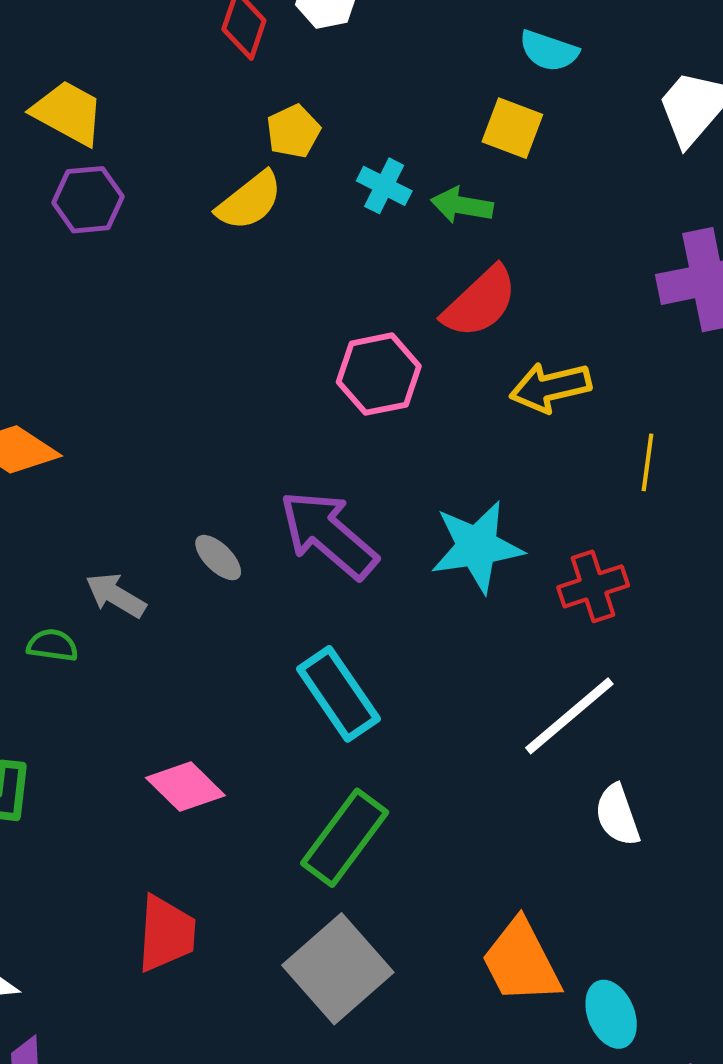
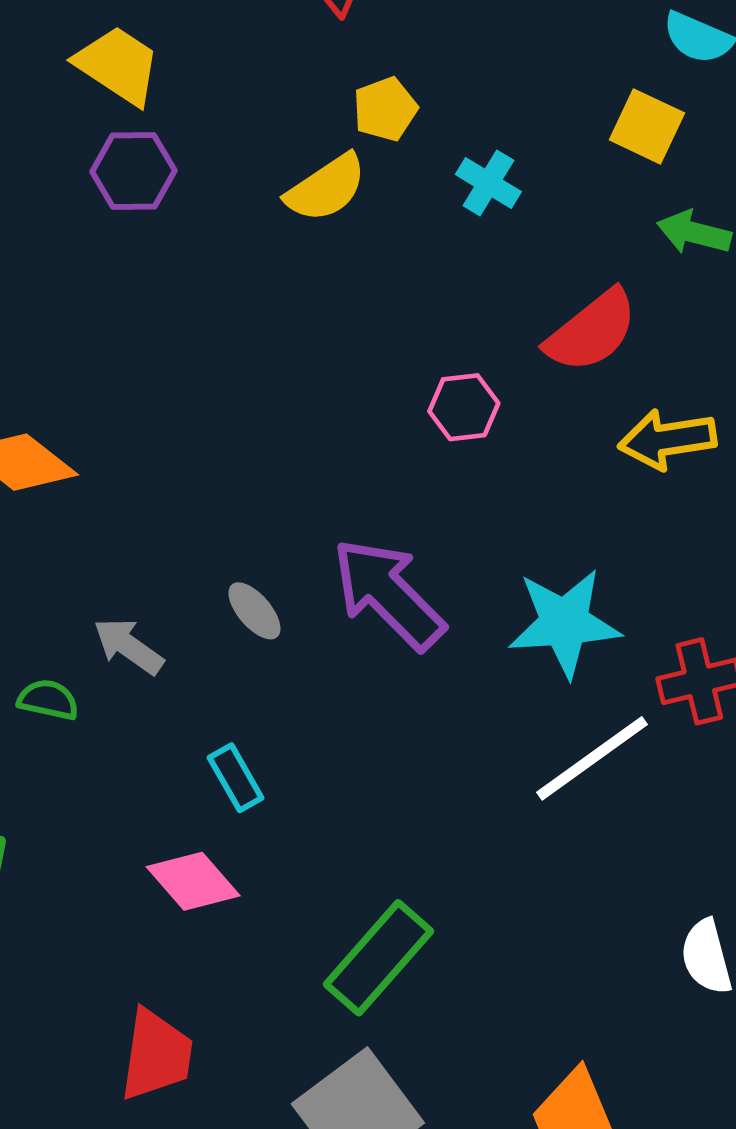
green arrow: (462, 205) -> (694, 232), moved
pink hexagon: (379, 374) -> (464, 407), size x0.7
cyan rectangle: (338, 694) -> (236, 778), moved, size x0.6
white line: (569, 716) -> (592, 758), moved

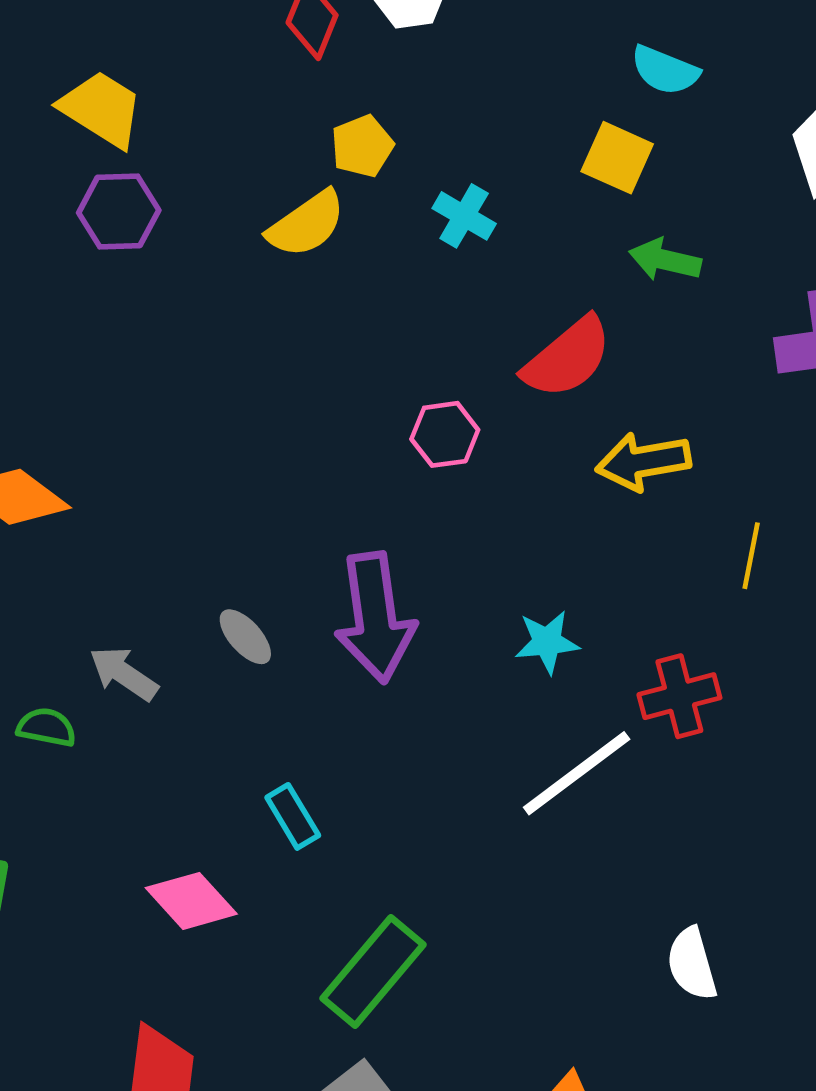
purple arrow: (388, 594) -> (375, 618), turned -142
cyan star: (564, 623) -> (547, 642), size x0.6
cyan rectangle: (236, 778) -> (293, 816), moved

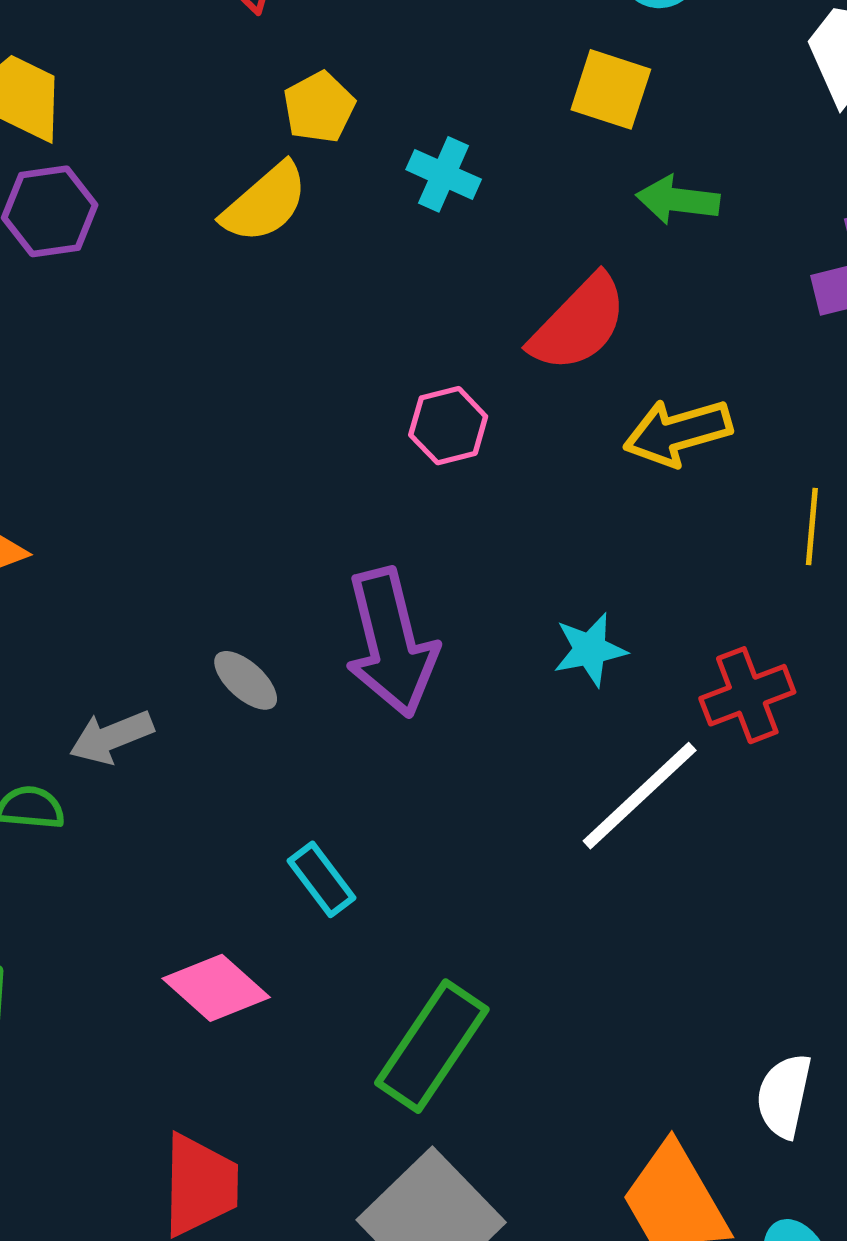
gray arrow: (124, 674) -> (111, 737), turned -50
white semicircle: (692, 964) -> (784, 1096), moved, turned 34

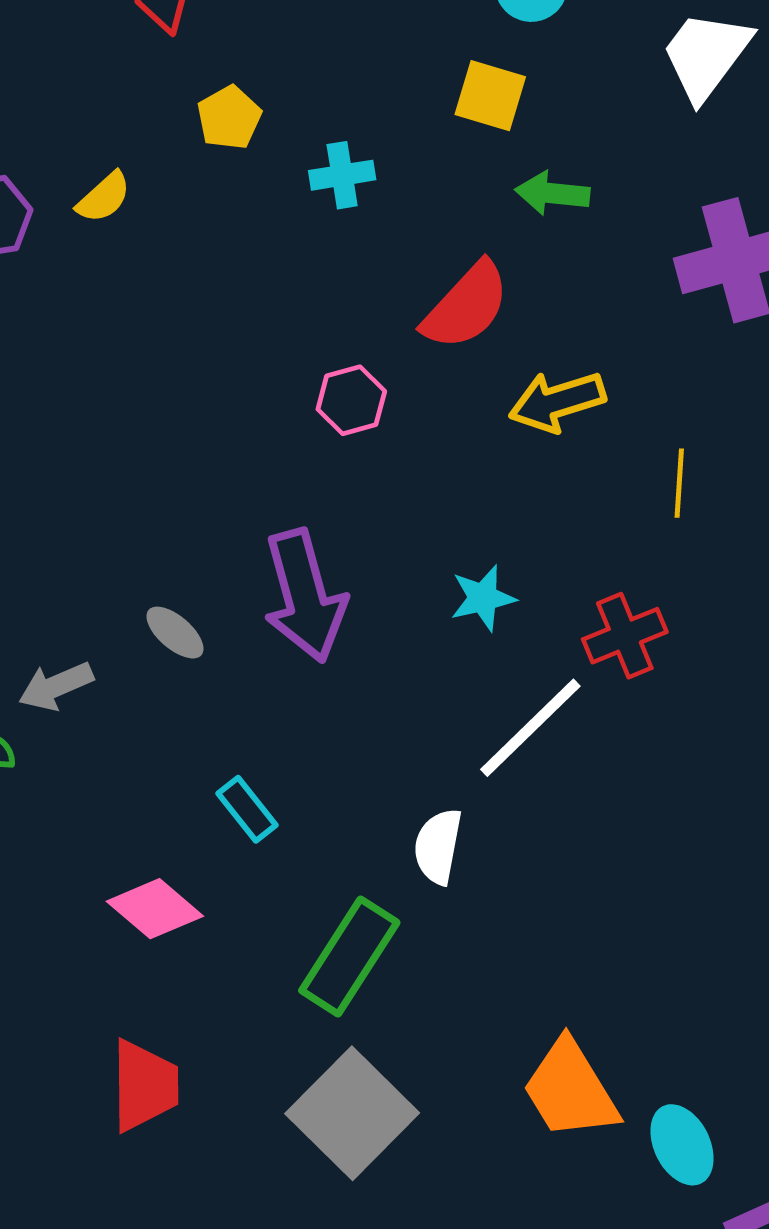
cyan cross: (444, 174) -> (342, 175), turned -32
yellow semicircle: (265, 203) -> (104, 197), moved, size x0.7
white semicircle: (784, 1096) -> (438, 846), moved

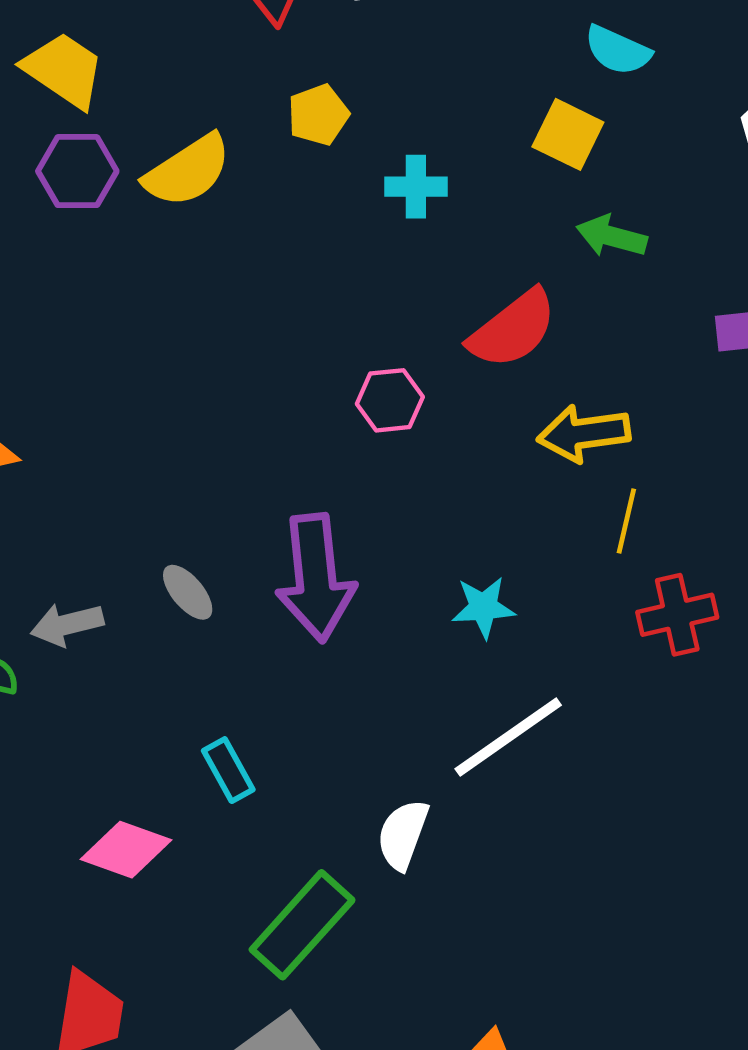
yellow semicircle: (104, 197) -> (188, 171), size x1.6
yellow line: (679, 483) -> (626, 521), moved
red cross: (625, 636) -> (677, 615), moved
pink diamond: (155, 909) -> (126, 850), turned -30

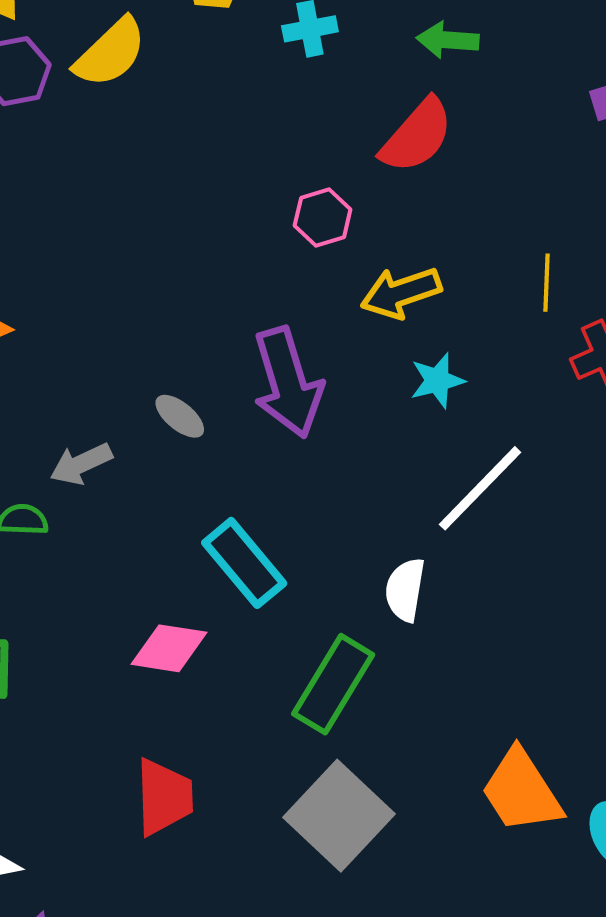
green arrow: (612, 236) -> (448, 40), moved
yellow arrow: (584, 433) -> (401, 293), moved
cyan rectangle: (228, 770) -> (244, 563), size x1.6

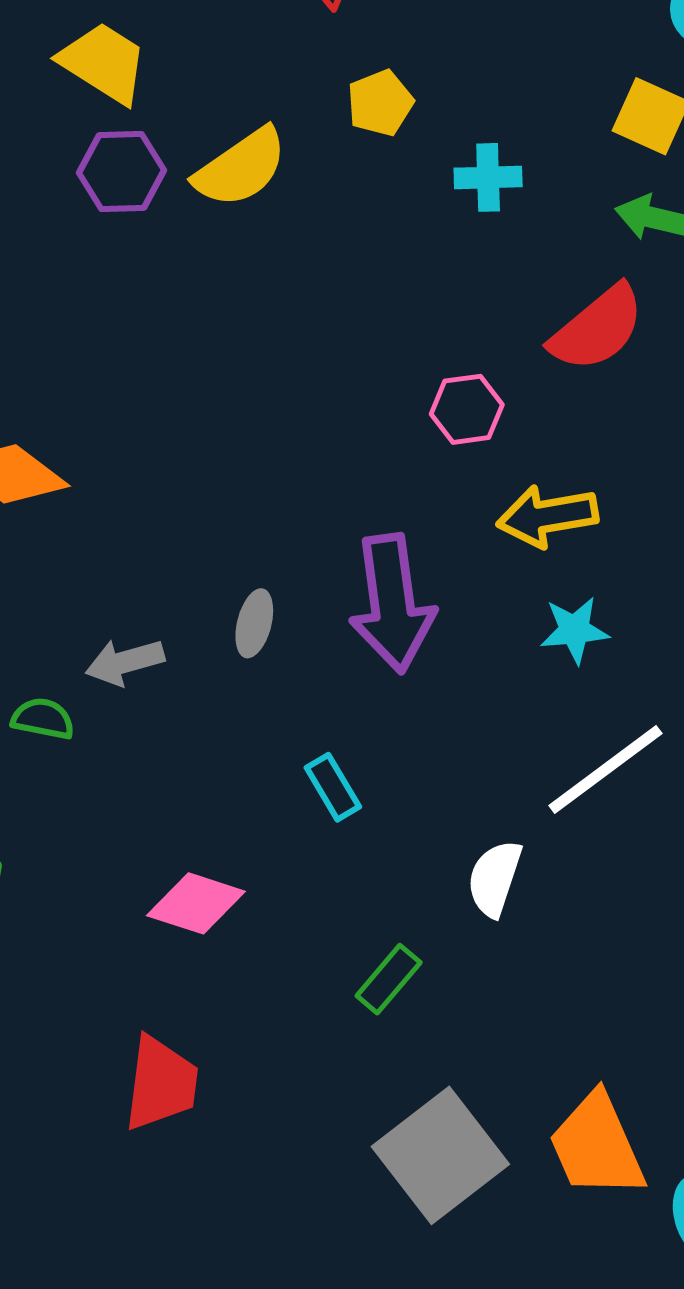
gray ellipse: (180, 416) -> (254, 623), turned 56
cyan rectangle: (244, 563) -> (333, 787), moved, size x0.6
green rectangle: (333, 684) -> (389, 979), size x0.6
gray square: (339, 816) -> (440, 1155), moved

